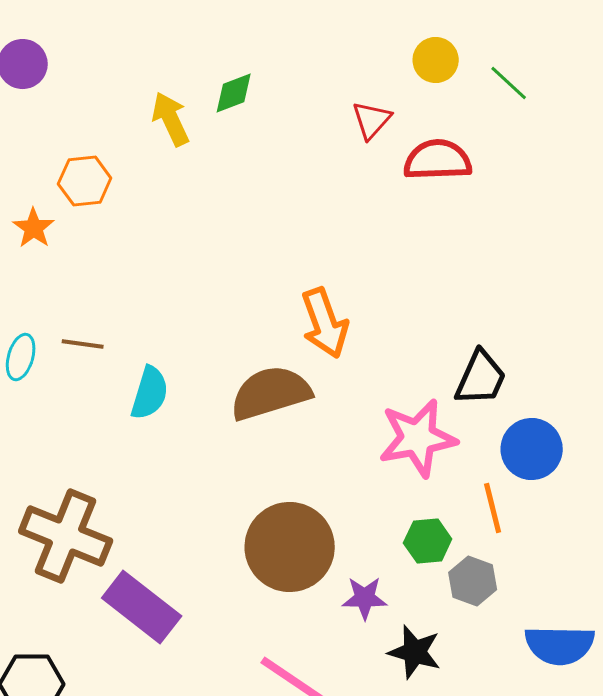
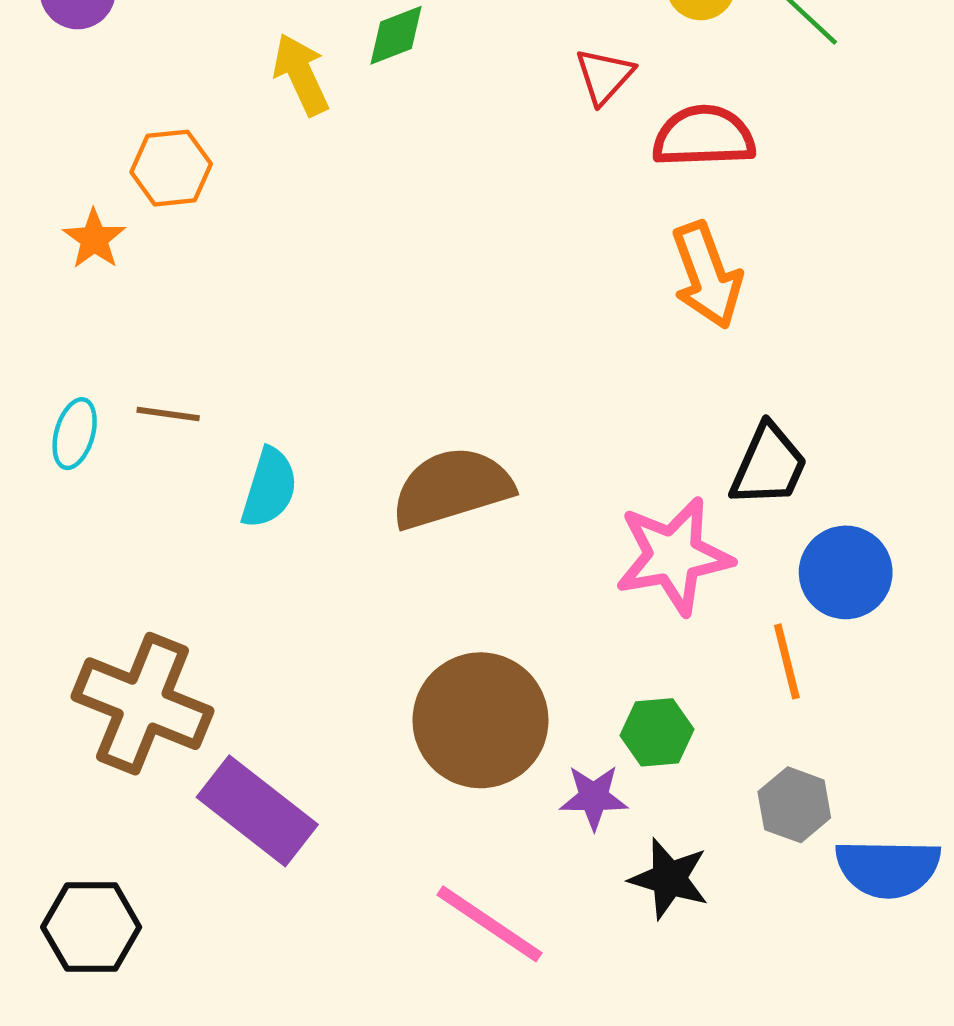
orange arrow: (325, 323) -> (707, 275), moved
green hexagon: (428, 541) -> (657, 732), moved
gray hexagon: (473, 581) -> (794, 805), moved

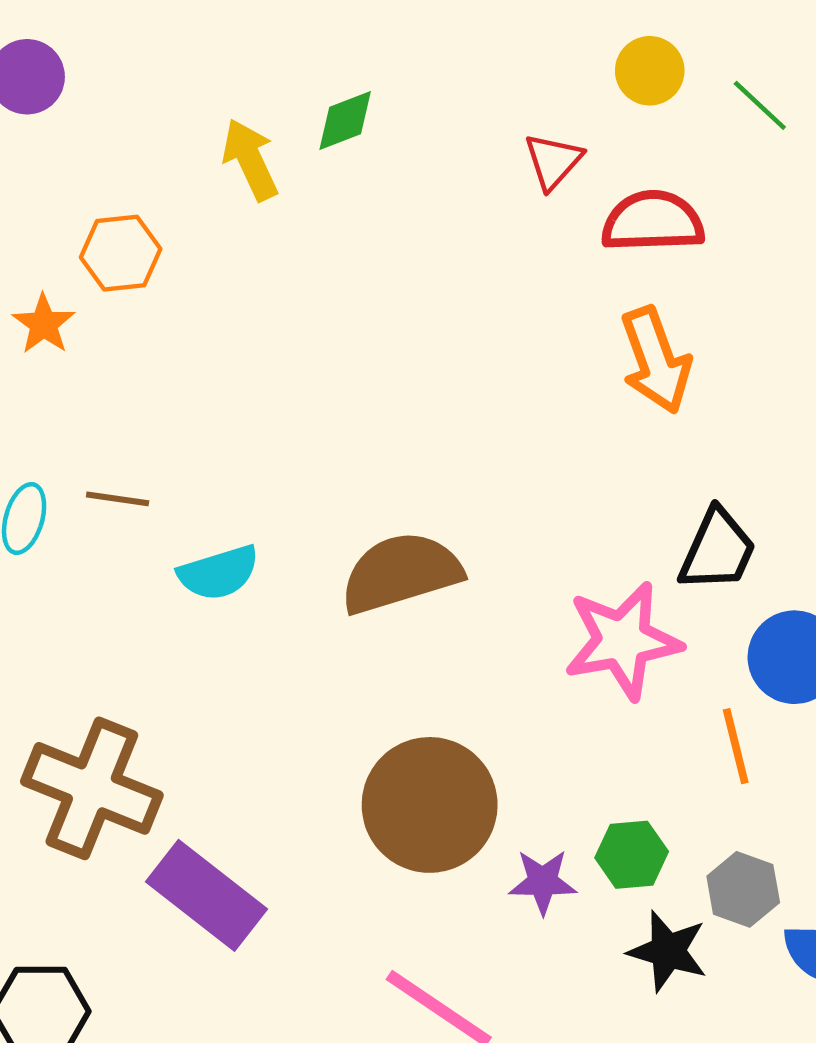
cyan semicircle: (269, 488) -> (219, 573), turned 56
green hexagon: (657, 732) -> (632, 855), moved
black star: (669, 879) -> (668, 951), moved

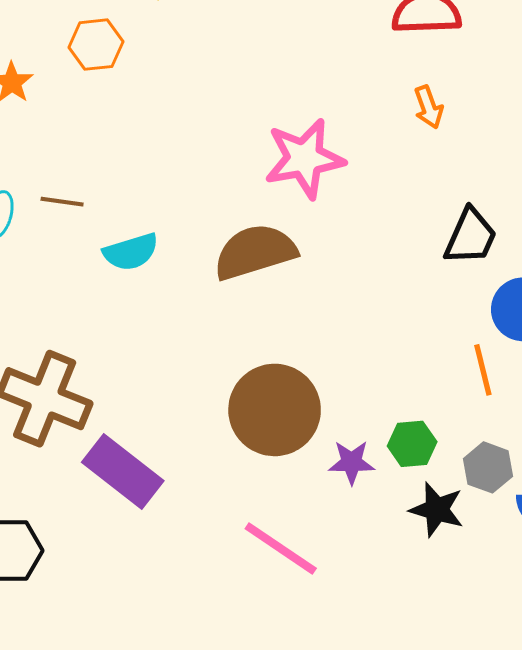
orange hexagon: (121, 253) -> (96, 45), moved
orange arrow: (656, 360) -> (429, 107), size x0.6
pink star: (623, 641) -> (304, 159), moved

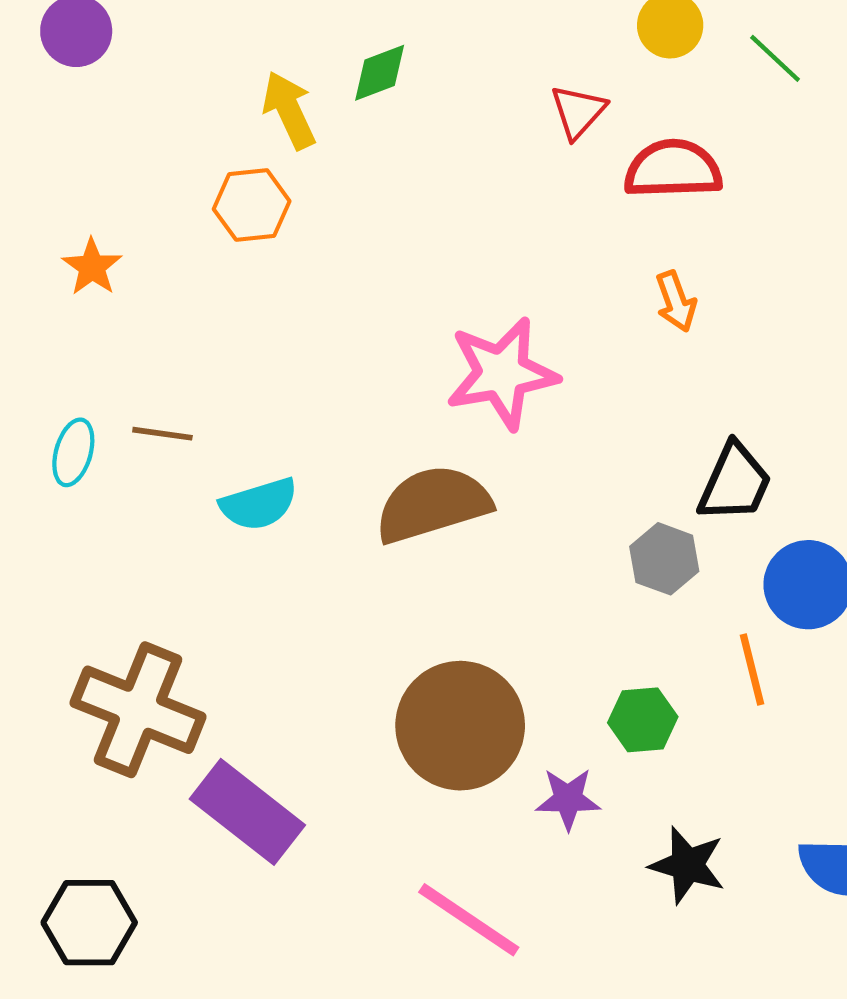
orange hexagon: (96, 45) -> (252, 205), moved
green hexagon: (412, 444) -> (643, 720), moved
gray hexagon: (488, 467) -> (664, 559), moved

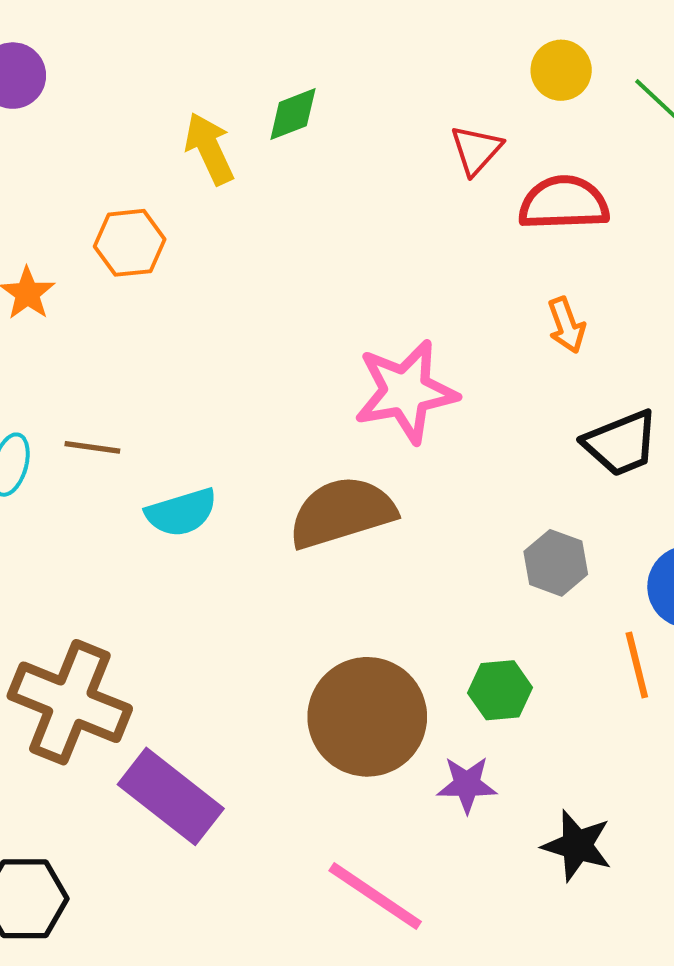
orange hexagon: (252, 205) -> (130, 243), moved
black trapezoid: (735, 483) -> (621, 443), moved, turned 44
green hexagon: (643, 720) -> (500, 690), moved

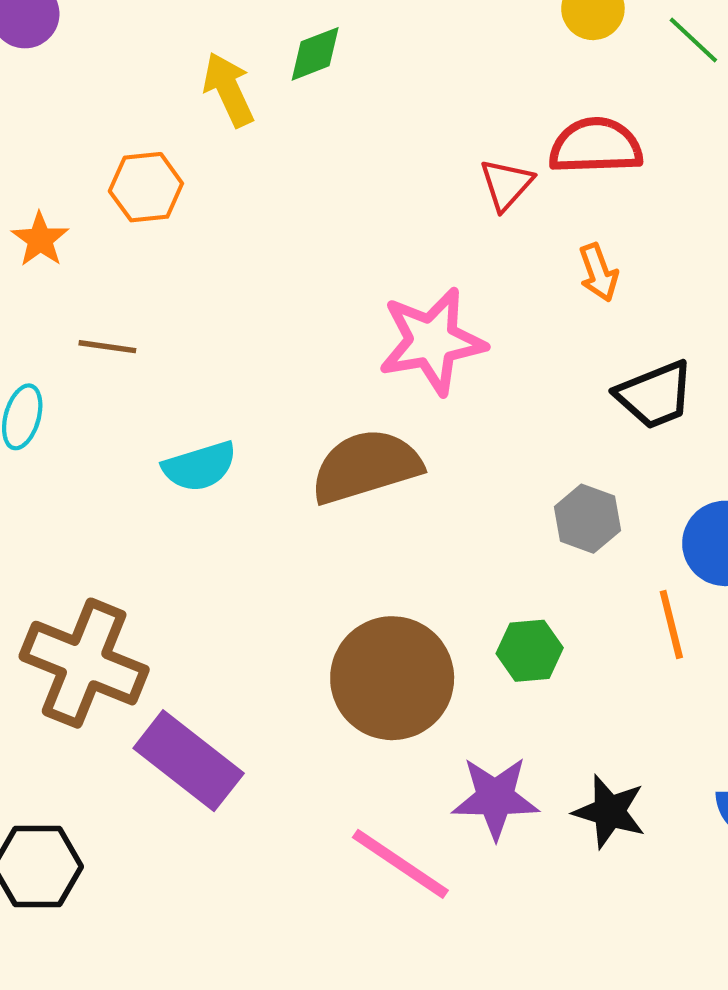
red triangle: (476, 150) -> (506, 184), moved
brown line: (92, 447) -> (107, 347), moved
purple star: (467, 785) -> (495, 798), moved, size x1.4

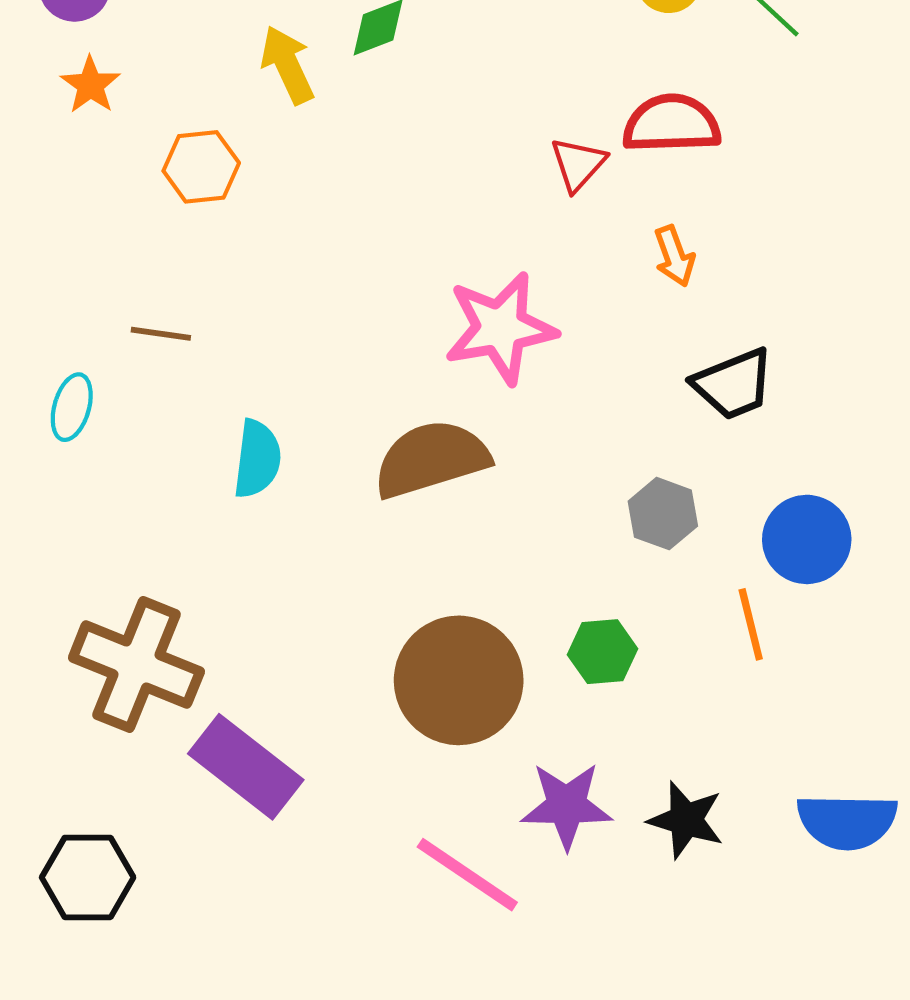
orange star: (40, 239) -> (90, 85), moved
cyan semicircle: (200, 466) -> (257, 459), turned -66

